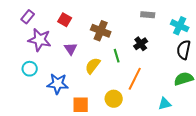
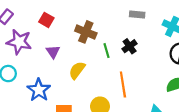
green line: (117, 56) -> (107, 51), moved
orange line: (135, 79) -> (123, 84), turned -35
blue star: (58, 84) -> (39, 90), turned 30

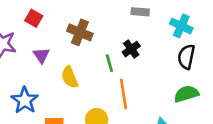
green line: (107, 51) -> (109, 63), moved
yellow semicircle: (77, 70) -> (70, 77), turned -60

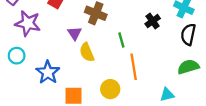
black cross: (131, 49) -> (153, 21), moved
purple triangle: (41, 55) -> (75, 33), moved

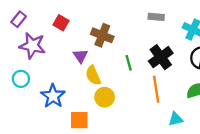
black cross: (153, 21) -> (161, 57), moved, size x1.5
orange line: (134, 67) -> (156, 89), moved
yellow circle: (110, 89) -> (105, 97), moved

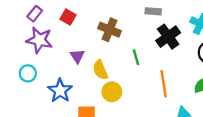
gray rectangle: (156, 17) -> (153, 11), moved
purple rectangle: (19, 19) -> (35, 14), moved
purple triangle: (80, 56) -> (77, 56), moved
black cross: (161, 57) -> (168, 37), moved

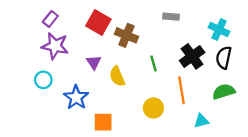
red square: (68, 17) -> (98, 22), moved, size x1.5
black cross: (168, 37) -> (192, 56), moved
yellow circle: (112, 92) -> (153, 108), moved

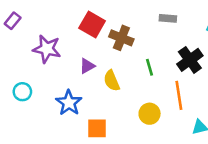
purple rectangle: (50, 19) -> (13, 21), moved
purple triangle: (94, 62) -> (87, 66), turned 35
cyan circle: (43, 80) -> (22, 92), moved

